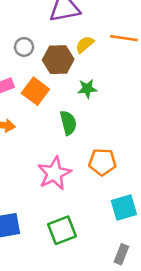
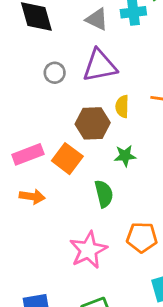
yellow semicircle: (85, 44) -> (122, 106), turned -48
gray circle: (24, 47) -> (55, 73), moved

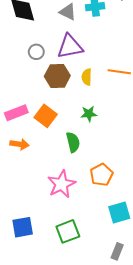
brown hexagon: (93, 123) -> (57, 76), moved
orange pentagon: (142, 237) -> (101, 175), turned -30

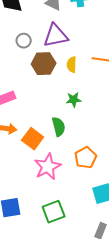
orange square: (46, 116) -> (33, 139), moved

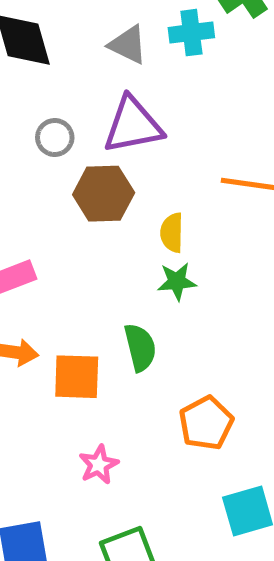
yellow semicircle: (72, 65) -> (172, 233), moved
orange square: (33, 139) -> (77, 377), turned -35
pink star: (48, 167) -> (99, 465), moved, size x0.6

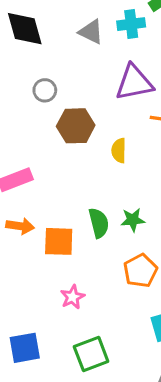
purple triangle: (133, 125) -> (134, 83), moved
green star: (177, 282) -> (133, 220), moved

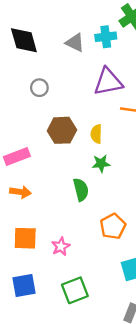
brown hexagon: (76, 126) -> (62, 130), moved
green star: (133, 220) -> (101, 164), moved
orange square: (59, 241) -> (25, 238), moved

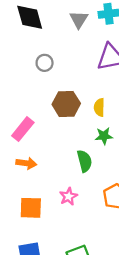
gray triangle: (75, 43) -> (79, 19), turned 36
pink rectangle: (17, 156) -> (23, 129), turned -30
pink star: (61, 246) -> (68, 196), moved

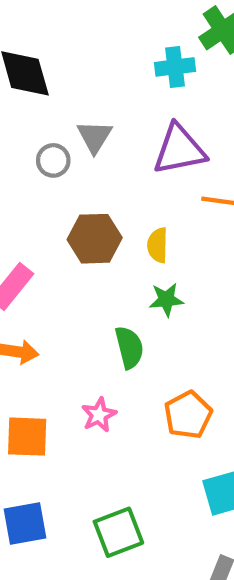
gray triangle: (79, 19) -> (95, 137), moved

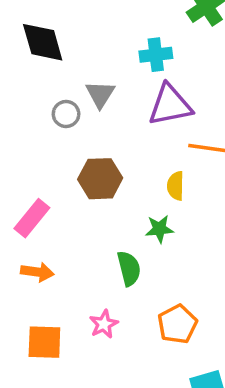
cyan cross: (175, 67) -> (156, 55), moved
yellow semicircle: (158, 245) -> (176, 186), moved

